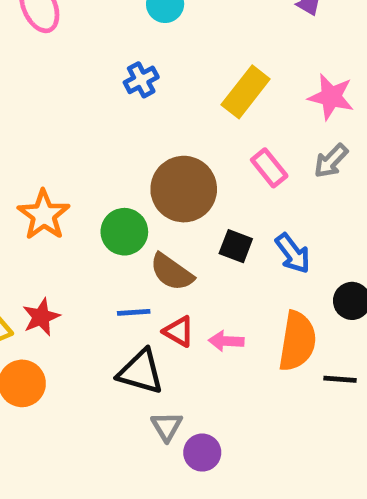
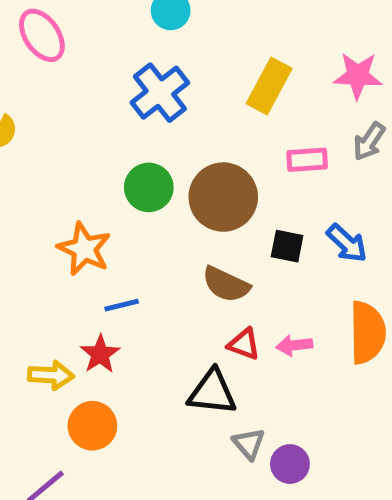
blue cross: (141, 80) -> (160, 93), size x1.6
pink rectangle: (269, 168) -> (307, 160), turned -45
green circle: (124, 232) -> (149, 187), moved
blue line: (134, 312) -> (122, 305), moved

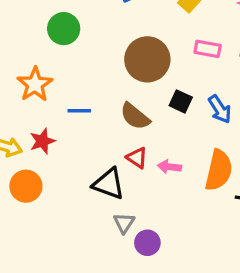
green circle: (149, 187) -> (64, 29), moved
orange star: (84, 249) -> (35, 84), moved
blue line: (122, 305) -> (79, 111), moved

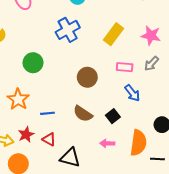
brown circle: (147, 59) -> (87, 77), size x0.7
black square: (181, 101) -> (113, 116), moved, turned 32
blue arrow: (220, 109) -> (132, 93), moved
red triangle: (137, 158) -> (49, 139), moved

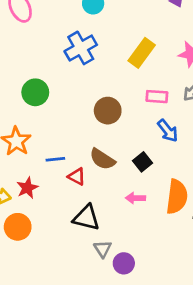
red triangle: (49, 139) -> (77, 177), moved

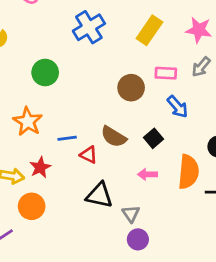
brown circle: (108, 111) -> (131, 88), moved
gray triangle: (103, 249) -> (131, 214), moved

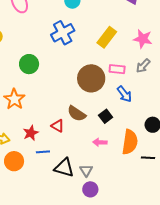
brown circle: (131, 88) -> (91, 78), size x1.4
blue line: (67, 138) -> (43, 152), moved
red star: (40, 167) -> (31, 133), moved
black triangle: (99, 195) -> (64, 168), moved

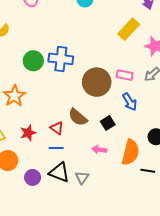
blue cross: (63, 33) -> (61, 59), moved, turned 30
yellow rectangle: (107, 37) -> (129, 29), moved
blue line: (43, 152) -> (56, 148), moved
purple circle: (90, 189) -> (33, 177), moved

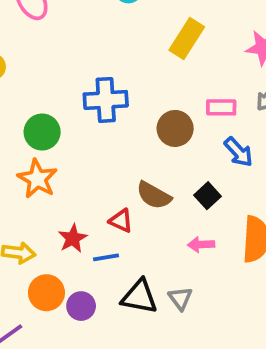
yellow rectangle: (129, 29) -> (187, 38), moved
green circle: (33, 61) -> (42, 132), moved
brown circle: (97, 82) -> (175, 128), size x0.7
blue line: (56, 148) -> (106, 257), moved
purple circle: (33, 177) -> (81, 306), moved

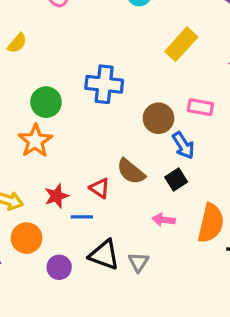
blue arrow: (238, 152) -> (183, 145), moved
purple circle: (81, 306) -> (59, 267), moved

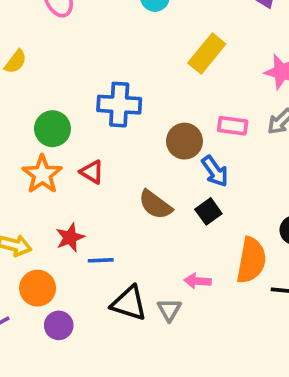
red triangle: (100, 188) -> (92, 172), moved
pink arrow: (164, 220) -> (198, 281), moved
purple circle: (59, 267) -> (59, 325), moved

